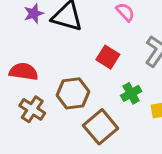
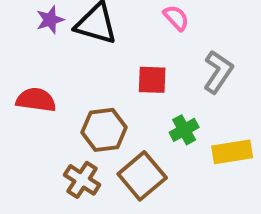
red square: (108, 57) -> (152, 80), turned -30
brown cross: (32, 109) -> (82, 180), moved

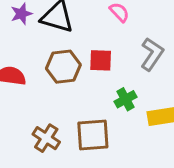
brown hexagon: (104, 130) -> (63, 67), moved
brown square: (142, 176) -> (93, 135), turned 36

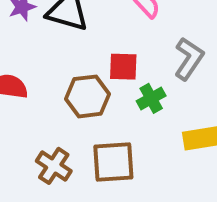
brown hexagon: (63, 67) -> (88, 96), moved
green cross: (126, 99) -> (151, 98), moved

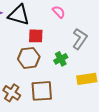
red square: (123, 67) -> (36, 36), moved

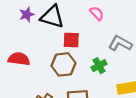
gray L-shape: (80, 39) -> (120, 43), turned -95

